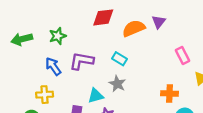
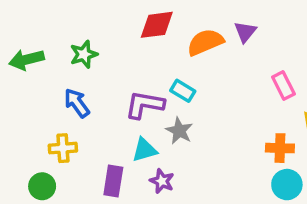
purple L-shape: (81, 61) -> (145, 105), moved
orange cross: (169, 94) -> (280, 148), moved

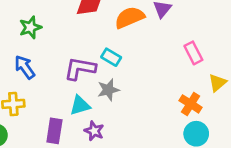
gray star: (179, 131) -> (108, 90), turned 30
orange cross: (280, 148) -> (191, 104), turned 30

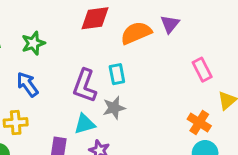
cyan rectangle: (111, 57) -> (117, 74), turned 48
purple L-shape: (80, 69) -> (85, 86), turned -80

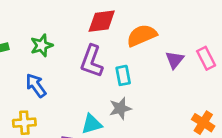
purple triangle: (170, 24) -> (175, 60), moved
pink rectangle: (202, 70) -> (206, 58), moved
purple L-shape: (85, 86) -> (92, 61), moved

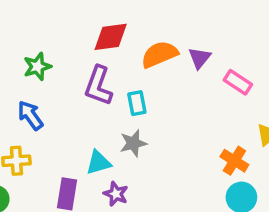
pink rectangle: (206, 58) -> (238, 82), turned -30
purple triangle: (175, 60) -> (200, 58), moved

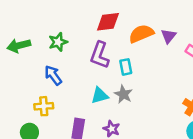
gray star: (133, 143) -> (123, 94), turned -30
cyan triangle: (98, 162) -> (100, 95), moved

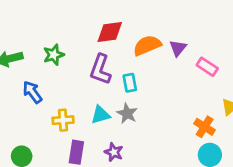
blue arrow: (53, 75) -> (32, 92), moved
yellow cross: (44, 106) -> (63, 120), moved

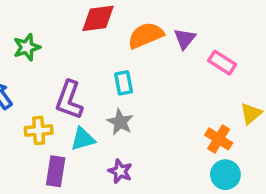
purple L-shape: (100, 69) -> (69, 100), moved
cyan triangle: (100, 115) -> (83, 139), moved
purple star: (114, 152) -> (120, 171), moved

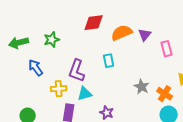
pink rectangle: (222, 63) -> (167, 49), turned 42
gray star: (120, 122) -> (142, 87), moved

